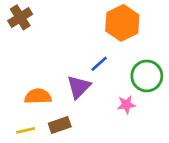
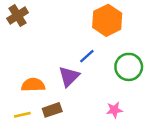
pink star: (126, 105) -> (114, 110), moved

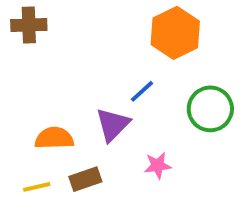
brown cross: (18, 16) -> (29, 25), turned 30
pink star: (114, 110) -> (158, 165), moved

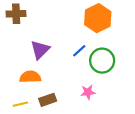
green circle: (210, 109) -> (102, 61), moved
purple triangle: (113, 125) -> (40, 50), moved

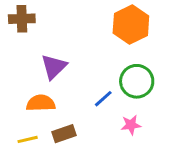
blue line: (79, 51) -> (103, 99), moved
pink star: (88, 92) -> (131, 125), moved

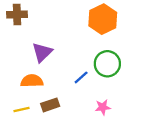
pink star: (131, 125) -> (103, 107), moved

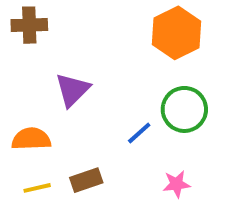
orange semicircle: (32, 81) -> (31, 139), moved

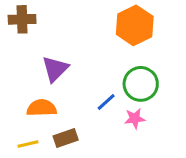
orange semicircle: (31, 139) -> (42, 108), moved
pink star: (177, 184) -> (135, 118), moved

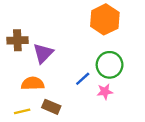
brown cross: (22, 19) -> (17, 40), moved
brown rectangle: (66, 138) -> (51, 107), turned 42

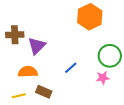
green circle: (110, 65) -> (110, 56), moved
pink star: (105, 92) -> (103, 78), moved

